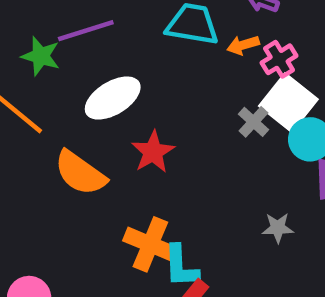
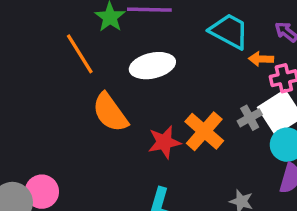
red star: (153, 152) -> (164, 142), moved
orange cross: (150, 244) -> (204, 131), moved

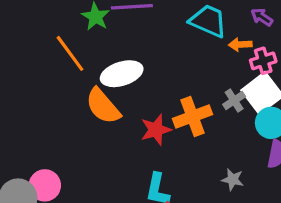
white ellipse: (152, 66) -> (122, 74), moved
orange cross: (204, 131) -> (192, 117), turned 33

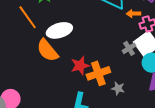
orange cross: (192, 117) -> (98, 73), moved
gray star: (233, 180) -> (118, 88), moved

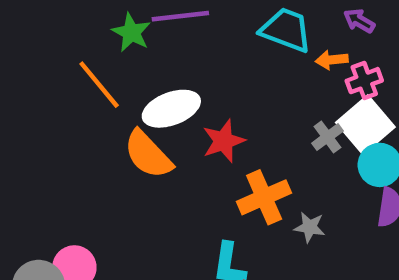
red star: (80, 66) -> (224, 141), moved

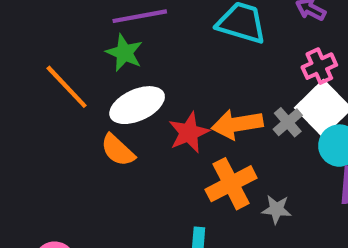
green star: (131, 32) -> (124, 53), moved
orange arrow: (332, 60) -> (237, 124), moved, size x1.6
orange semicircle: (148, 154) -> (118, 150), size x0.7

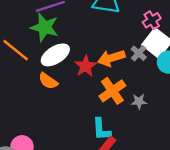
green star: (124, 53) -> (45, 27), size x1.4

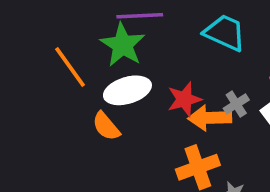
gray cross: (139, 53) -> (236, 104), moved
red star: (86, 66) -> (184, 99), moved

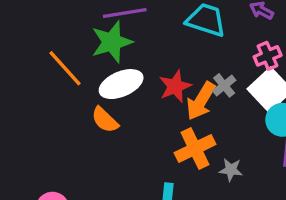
green star: (123, 45) -> (112, 42), turned 30
orange arrow: (210, 118) -> (201, 101), turned -51

